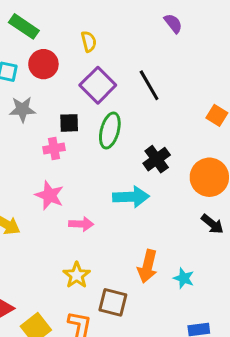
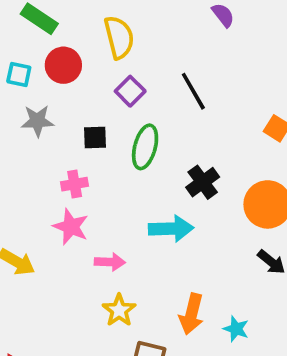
yellow semicircle: (89, 42) -> (119, 37), size x1.6
purple square: (98, 85) -> (130, 91), size x0.7
pink cross: (54, 149) -> (75, 184), moved
yellow star: (77, 275) -> (119, 310), moved

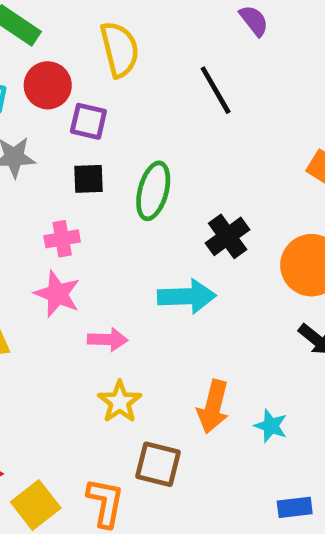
purple square: (130, 91) -> (88, 121), moved, turned -32
black line: (193, 91) -> (216, 90), moved

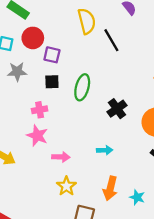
yellow semicircle: (120, 49) -> (87, 21), moved
cyan arrow: (187, 296) -> (105, 150), moved, size x0.6

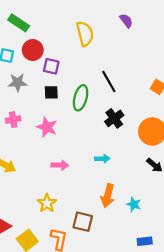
black line: (111, 40) -> (109, 81), moved
pink cross: (40, 110) -> (13, 120), moved
pink star: (37, 136) -> (47, 127), moved
yellow star: (66, 186) -> (47, 203), moved

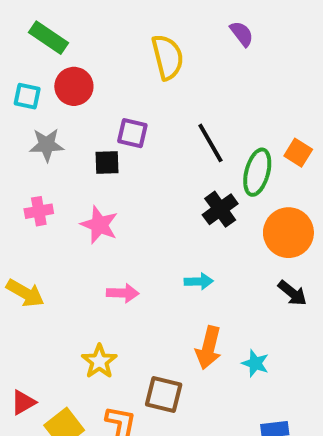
purple square: (51, 66) -> (132, 133), moved
green ellipse: (81, 98) -> (257, 172), moved

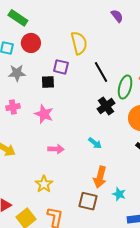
yellow semicircle: (168, 57) -> (79, 43), moved
cyan arrow: (199, 281) -> (95, 143), turned 40
cyan star: (255, 363) -> (119, 194), moved
brown square: (164, 394) -> (88, 201), moved

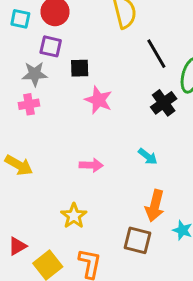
purple square: (61, 67) -> (51, 46), moved
gray star: (17, 73) -> (35, 74), moved
pink star: (44, 114) -> (98, 100), moved

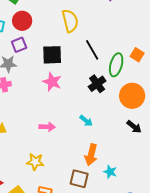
purple square: (51, 46) -> (19, 45), turned -35
black square: (80, 68) -> (52, 55), moved, size x1.5
yellow star: (74, 216) -> (35, 162), turned -30

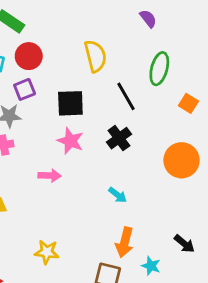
green ellipse: (116, 65) -> (159, 69), moved
black cross: (97, 84) -> (119, 138), moved
pink arrow: (47, 127) -> (50, 176), moved
black arrow: (134, 127) -> (184, 244), moved

